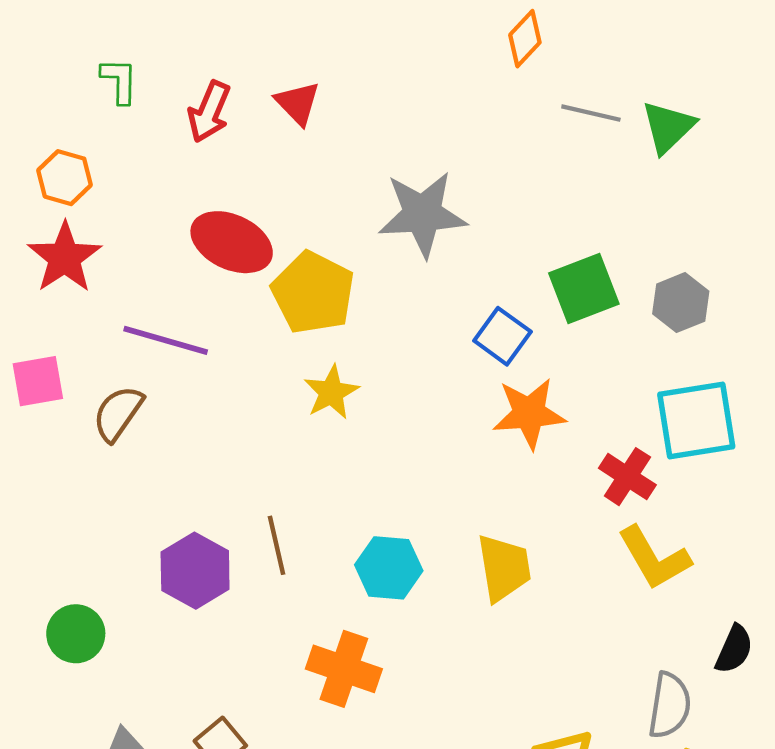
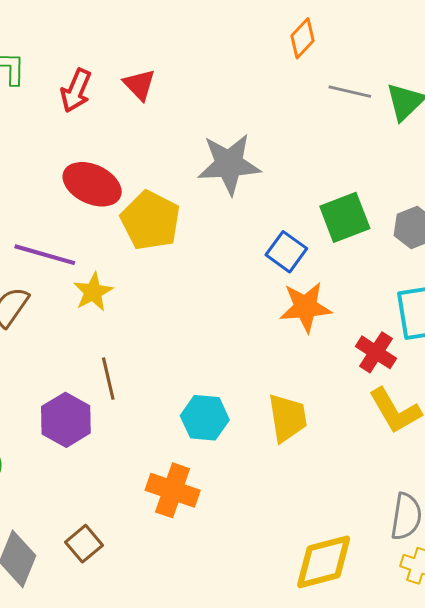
yellow star: (331, 392) -> (93, 292), moved
brown line: (277, 545) -> (108, 379), moved

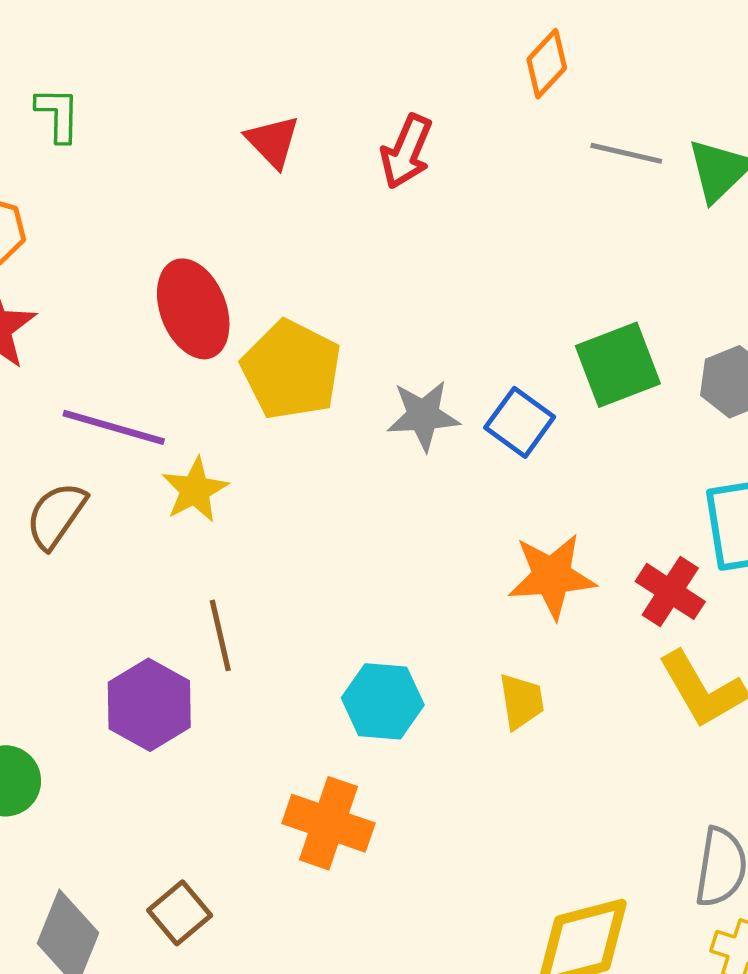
red arrow: (76, 91) -> (406, 152), moved
gray star: (229, 164) -> (423, 415), moved, size x0.7
red ellipse: (92, 184) -> (193, 309), turned 44
orange star: (305, 307) -> (552, 576), moved
yellow trapezoid: (287, 418) -> (521, 701), size x0.7

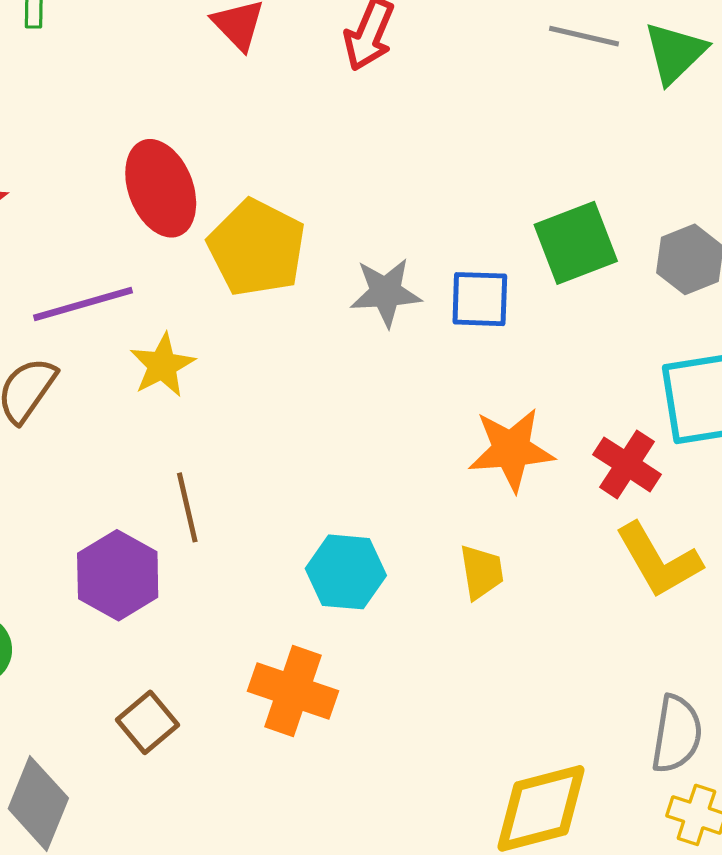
blue square: (520, 422) -> (480, 299), turned -34
purple line: (114, 427) -> (83, 304), turned -32
brown square: (180, 913) -> (147, 722), moved

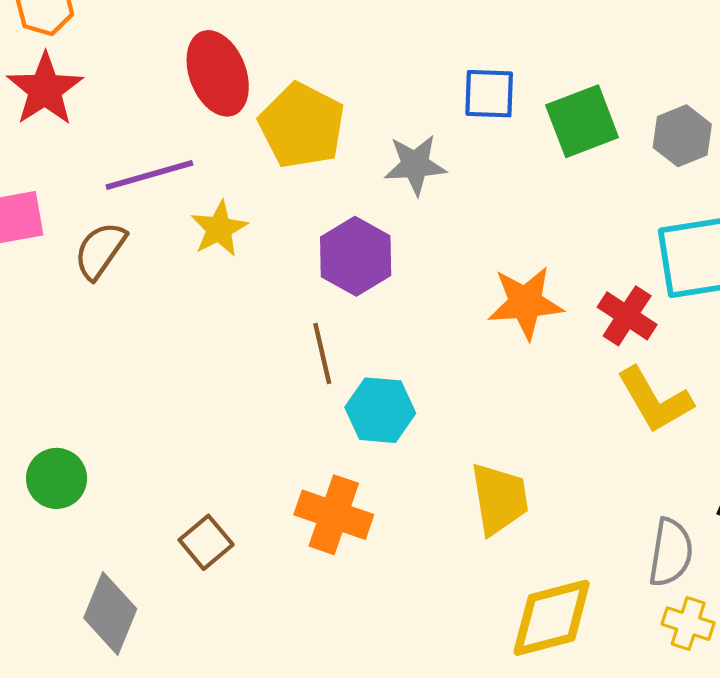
blue square: (480, 299) -> (489, 94), moved
brown line: (187, 507) -> (322, 354), moved
yellow trapezoid: (482, 572) -> (499, 499), moved, size x1.5
purple hexagon: (118, 575) -> (356, 256), moved

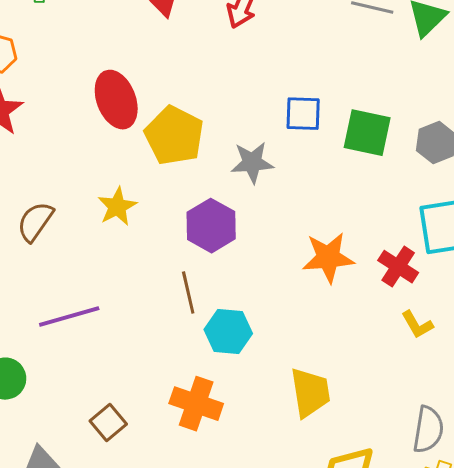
green square: (582, 121) -> (367, 133), turned 33
purple line: (149, 175) -> (69, 317), moved
yellow L-shape: (655, 400) -> (417, 325), size x0.6

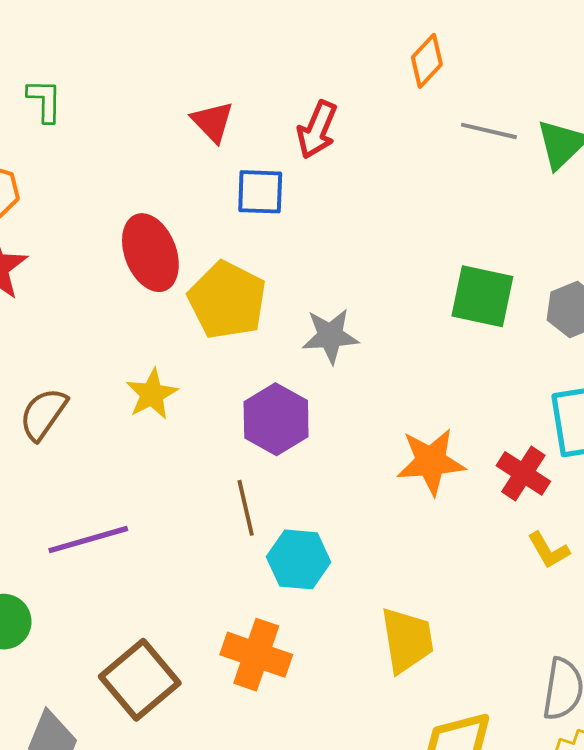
blue square: (303, 114) -> (260, 192), moved
brown square: (108, 423) -> (140, 680), size x1.6

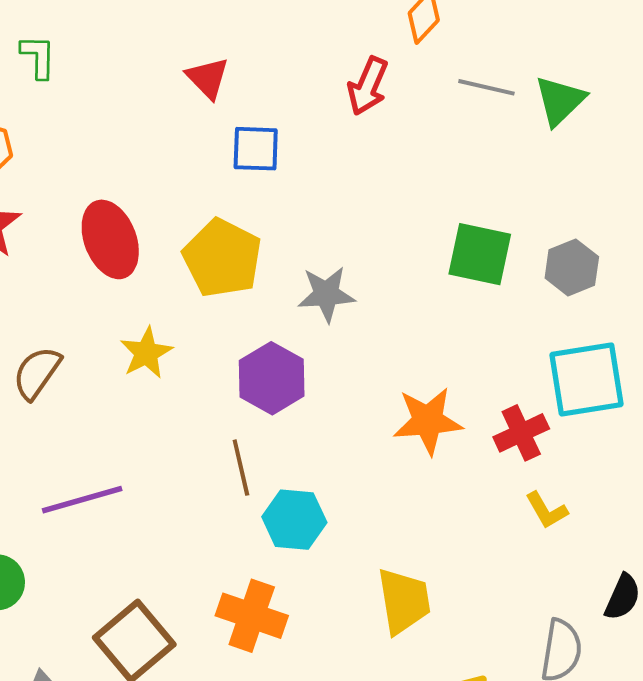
red arrow: (317, 130) -> (368, 86), moved
red ellipse: (150, 253) -> (110, 239), moved
red cross: (523, 473) -> (521, 433), turned 32

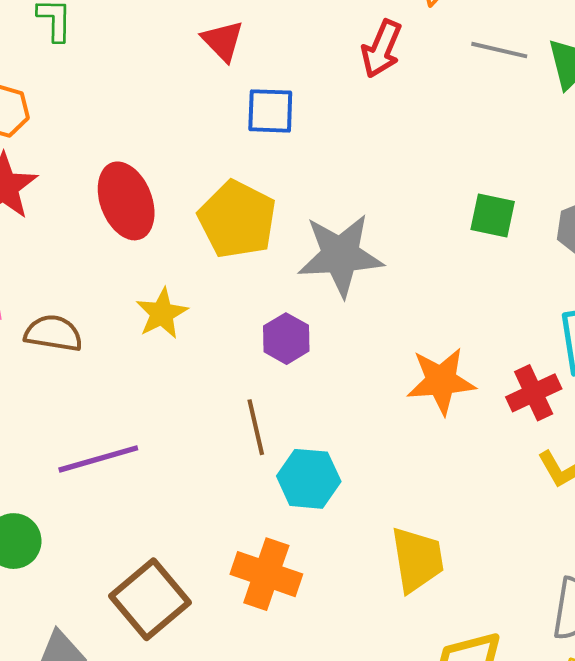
green square: (480, 254) -> (493, 215), size x0.7
gray star: (326, 294) -> (340, 255), size x1.5
brown semicircle: (37, 373) -> (53, 333), turned 64
purple hexagon: (272, 378) -> (286, 339), size x0.7

